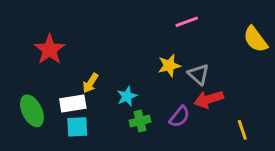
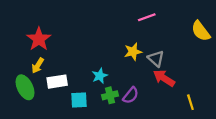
yellow arrow: (90, 83) -> (38, 65), moved
red arrow: (209, 99) -> (164, 78), turned 50
purple semicircle: (179, 117) -> (131, 95), moved
cyan square: (77, 127) -> (79, 100), moved

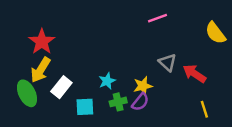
yellow star: (133, 52) -> (143, 86), moved
yellow arrow: (38, 65) -> (41, 70), size x1.5
red arrow: (164, 78) -> (195, 74), moved
white rectangle: (57, 82) -> (61, 87), turned -42

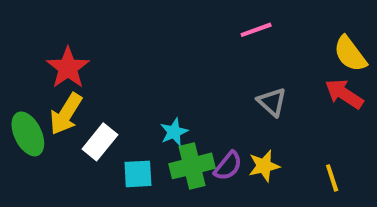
red arrow: (195, 74) -> (344, 94), moved
yellow star: (143, 86) -> (264, 166), moved
green ellipse: (27, 93) -> (28, 134), moved
green cross: (118, 102) -> (192, 166), size x1.5

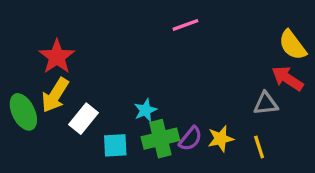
pink line: (256, 30) -> (185, 25), moved
gray triangle: (272, 102) -> (266, 104), moved, turned -48
yellow line: (332, 178) -> (259, 147), moved

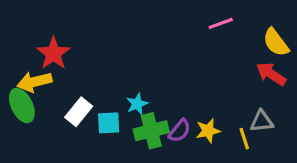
pink line: (185, 25) -> (221, 23), moved
yellow arrow: (55, 95) -> (35, 82), moved, turned 44
gray triangle: (266, 104) -> (262, 121), moved
cyan square: (115, 145) -> (109, 123), moved

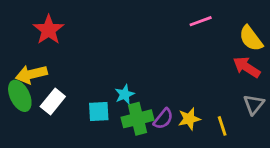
red star: (53, 53) -> (49, 30), moved
white rectangle: (79, 112) -> (53, 102), moved
gray triangle: (262, 121) -> (254, 104), moved, turned -45

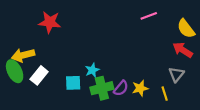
red star: (49, 30) -> (50, 22), moved, turned -30
gray triangle: (254, 104) -> (176, 74), moved

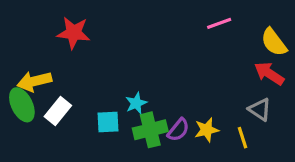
gray triangle: (176, 74) -> (260, 109), turned -35

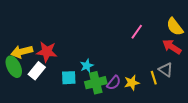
pink line: (219, 23) -> (137, 32), moved, turned -35
red star: (74, 33) -> (47, 52), moved
yellow line: (243, 138) -> (154, 78), moved

